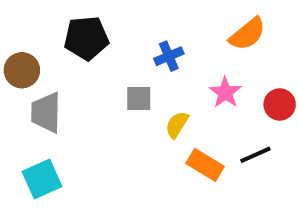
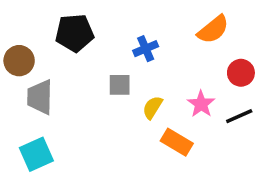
pink star: (225, 92) -> (201, 104), moved
red circle: (280, 104) -> (241, 73), moved
black line: (255, 155) -> (239, 116), moved

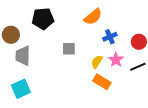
orange semicircle: (213, 29) -> (93, 17), moved
blue cross: (146, 49) -> (110, 37), moved
yellow semicircle: (153, 107) -> (97, 62), moved

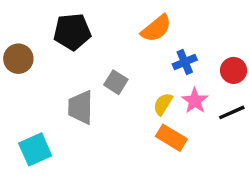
gray square: (69, 49) -> (116, 82), turned 32
gray trapezoid: (23, 56) -> (81, 107), moved

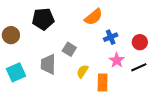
yellow semicircle: (163, 104) -> (82, 71), moved
orange rectangle: (171, 138) -> (103, 82), turned 60
cyan square: (35, 149) -> (16, 72), moved

